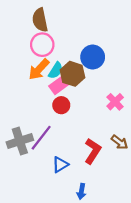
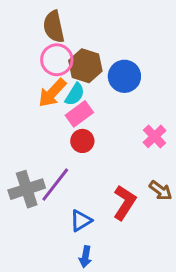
brown hexagon: (72, 74) -> (85, 66), moved
blue arrow: (81, 191) -> (85, 257), moved

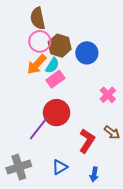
red circle: (82, 141) -> (57, 113), moved, size x1.6
gray cross: (27, 189) -> (19, 167), moved
blue triangle: (81, 221) -> (60, 167), moved
blue arrow: (85, 257) -> (94, 174), moved

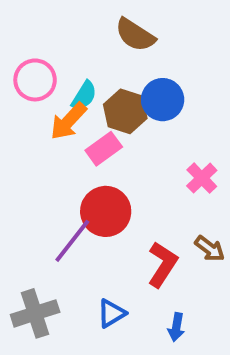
brown semicircle: (38, 18) -> (135, 35), moved, turned -45
pink circle: (40, 41) -> (35, 80), moved
brown hexagon: (60, 46) -> (125, 111), moved
cyan semicircle: (52, 65) -> (84, 96), moved

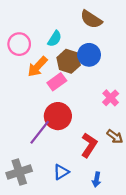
brown semicircle: (135, 35) -> (91, 19), moved
cyan semicircle: (84, 96) -> (55, 39), moved

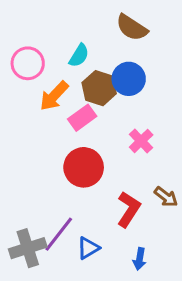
pink cross: (111, 98) -> (141, 141), moved
purple line: (40, 132) -> (59, 234), moved

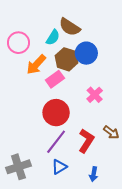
brown semicircle: (132, 28) -> (70, 27), moved
purple line: (59, 234) -> (56, 142), moved

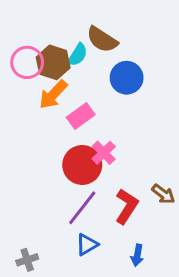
brown hexagon: (66, 59) -> (53, 62), moved
pink cross: (95, 95) -> (104, 153), moved
gray cross: (18, 167) -> (27, 260), moved, size x0.6

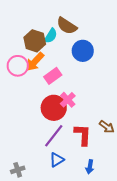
pink circle: (27, 62) -> (18, 66), moved
red L-shape: (127, 206) -> (83, 135), turned -30

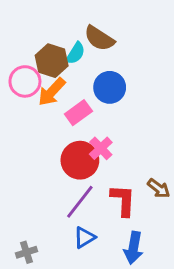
blue circle: (83, 51) -> (110, 87), moved
pink circle: (18, 66) -> (25, 81), moved
blue arrow: (90, 167) -> (133, 248), size x1.5

